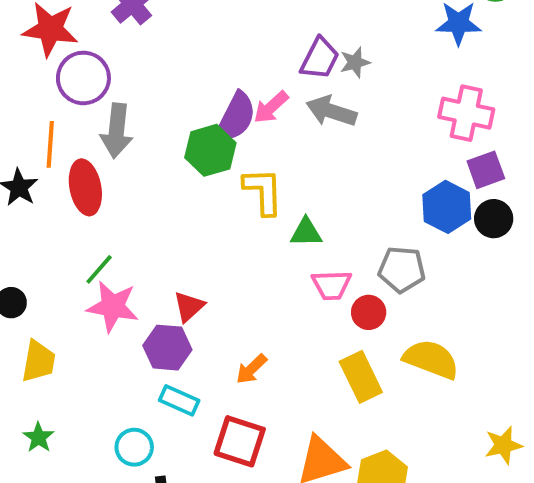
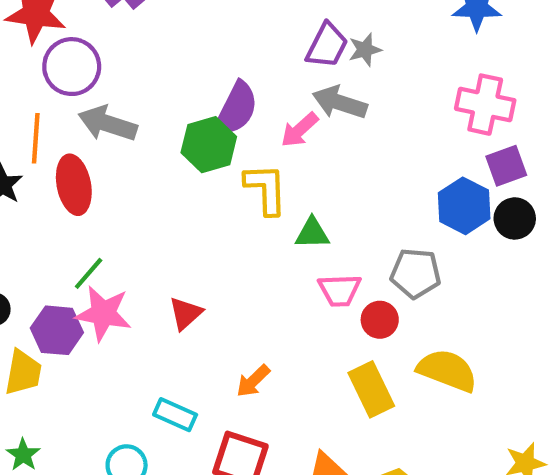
pink arrow: (271, 107) -> (300, 130), moved
gray arrow: (117, 131) -> (108, 124), turned 102
purple hexagon: (167, 348) -> (57, 330), moved

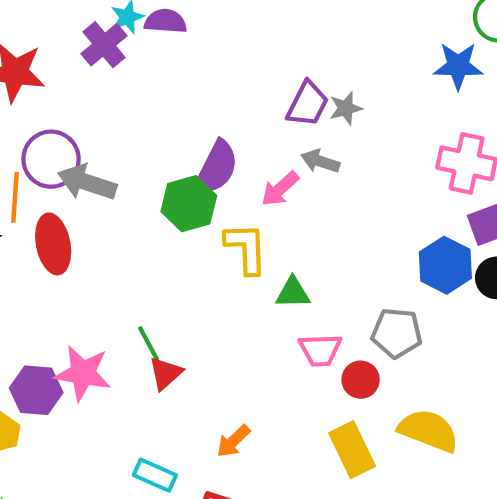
purple circle: (72, 67) -> (51, 159), moved
gray arrow: (340, 102) -> (320, 161), size x0.7
green line: (89, 273) -> (149, 344), moved, turned -69

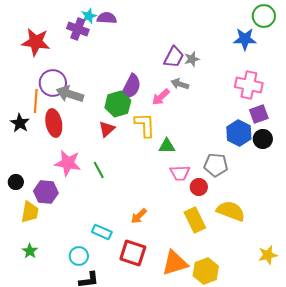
purple cross: (104, 45) -> (78, 29), turned -30
pink star: (83, 373) -> (68, 163), moved
red triangle: (166, 373) -> (107, 129), moved

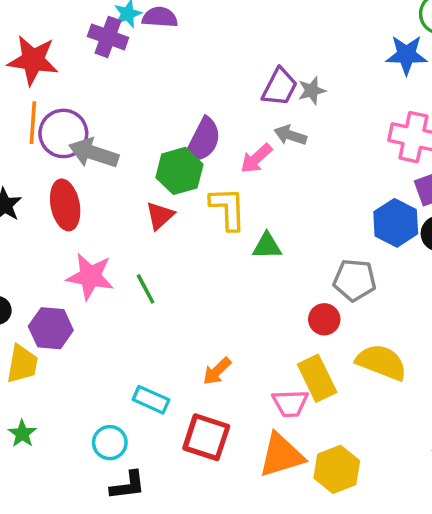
orange line: (36, 101) -> (33, 123), moved
pink trapezoid: (180, 173) -> (290, 403), moved

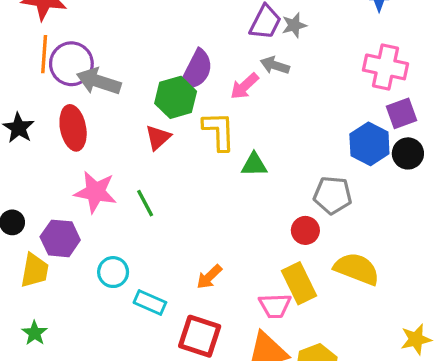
cyan circle: (110, 443) -> (113, 272), moved

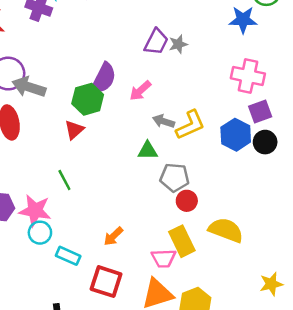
gray arrow: (275, 65) -> (164, 121), moved
yellow L-shape: (219, 131) -> (190, 125), moved, turned 68
pink star: (95, 192) -> (35, 211), moved
gray pentagon: (333, 195) -> (175, 178), moved

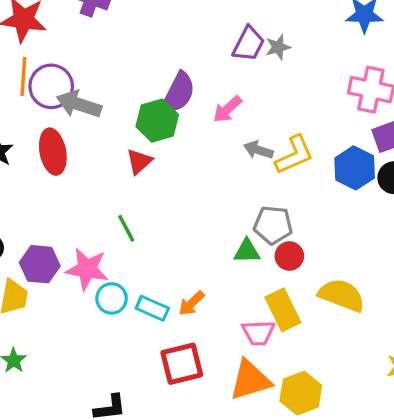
green triangle: (148, 151) -> (247, 251), moved
cyan circle: (40, 233) -> (112, 298), moved
cyan rectangle: (68, 256) -> (152, 308), moved
red square: (106, 282) -> (182, 364), turned -32

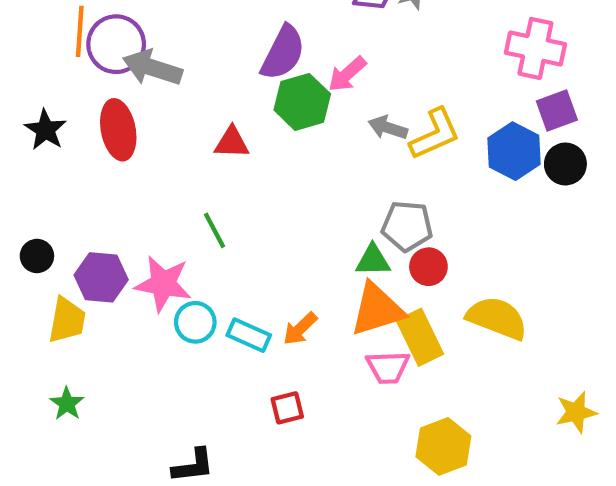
green hexagon: (157, 121) -> (302, 102), moved
red triangle: (139, 161) -> (232, 143), turned 44
red square: (182, 364) -> (287, 408), size x0.6
orange triangle: (250, 380) -> (377, 309), moved

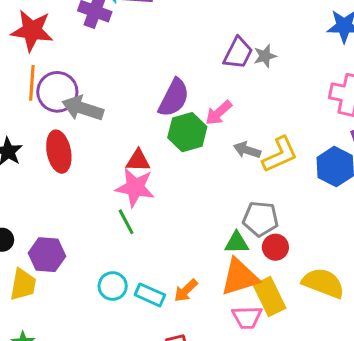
pink star: (163, 284) -> (135, 187), moved

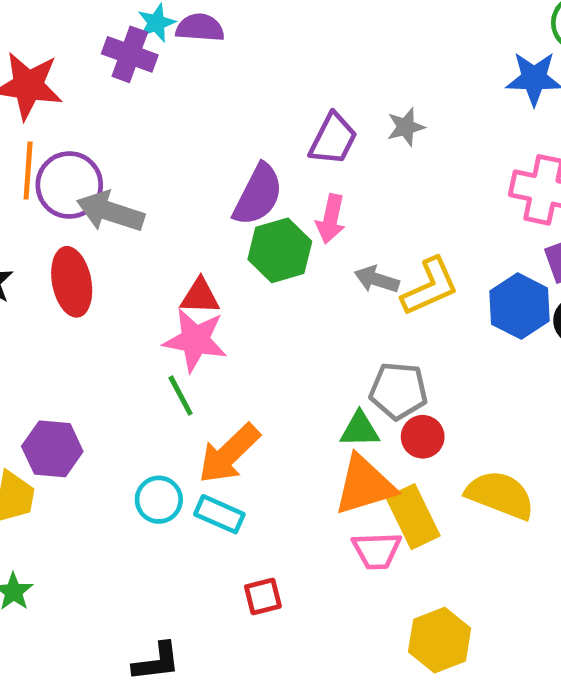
purple trapezoid: (238, 53) -> (333, 139), moved
pink arrow: (219, 113) -> (331, 219), turned -36
orange arrow: (186, 290) -> (229, 454), moved, size x1.6

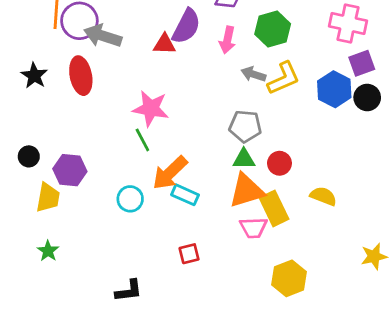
green hexagon: (280, 250) -> (273, 29), moved
red triangle: (200, 296) -> (164, 44), moved
gray pentagon: (398, 391) -> (245, 126), moved
yellow semicircle: (500, 495) -> (323, 196), size x0.7
cyan rectangle: (219, 514) -> (185, 195), moved

